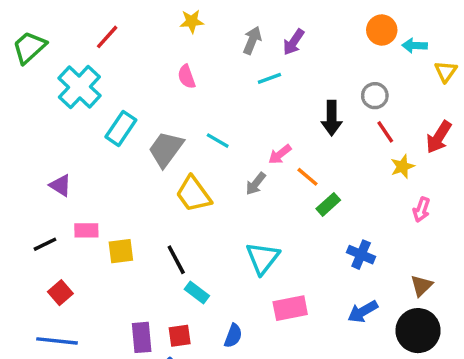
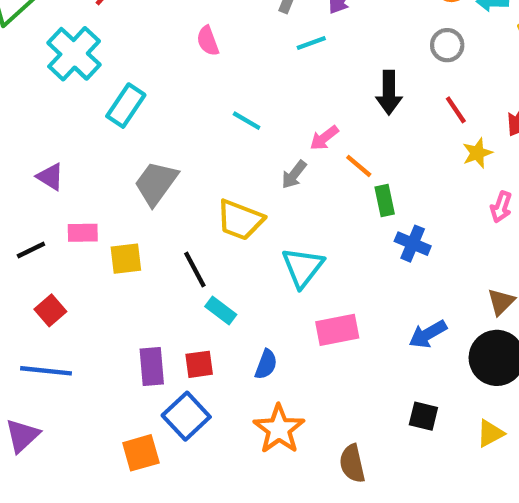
gray circle: (375, 96) -> (447, 45), moved
gray trapezoid: (166, 149) -> (156, 183), moved
yellow trapezoid: (193, 194) -> (240, 220), moved, turned -33
green rectangle: (328, 204) -> (385, 200), turned -60
blue cross: (361, 255) -> (413, 244), moved

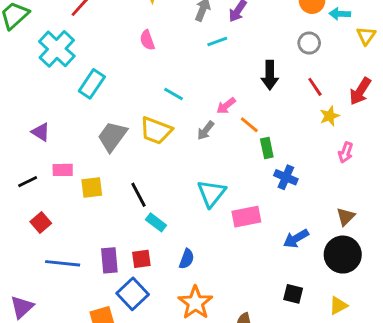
yellow trapezoid: (240, 220) -> (156, 131), moved
pink rectangle: (337, 330) -> (246, 217), moved
blue line: (46, 371) -> (63, 263), moved

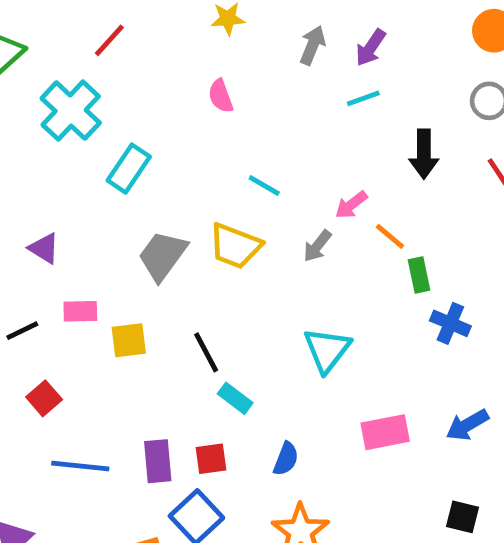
cyan line: (217, 42) -> (363, 98), moved
pink rectangle: (246, 217) -> (385, 432), moved

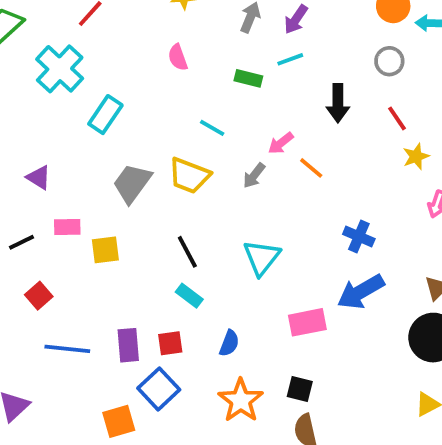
green rectangle: (419, 275) -> (248, 78), moved, turned -64
black line: (206, 352) -> (187, 252), moved
blue arrow: (467, 425) -> (361, 292), moved, size x1.4
black square: (462, 517) -> (300, 389), moved

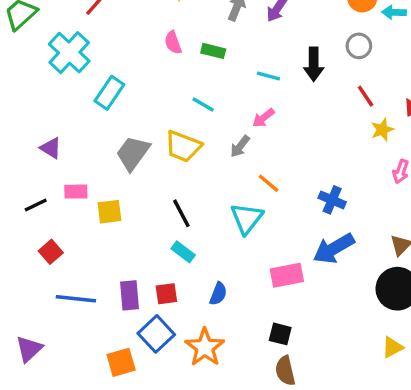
cyan line: (290, 59) -> (268, 76), moved, turned 35
green rectangle: (248, 78) -> (213, 51), moved
black arrow: (338, 103) -> (314, 64), moved
orange line: (311, 168) -> (268, 183), moved
orange star: (241, 400) -> (205, 347), moved

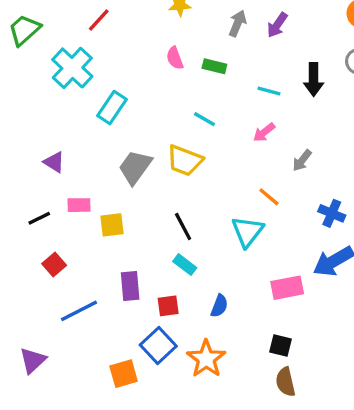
gray arrow: (240, 146) -> (302, 160), moved
purple rectangle: (129, 295) -> (130, 286), moved
blue line: (76, 299) -> (79, 311), turned -33

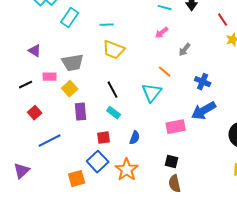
cyan line: (205, 119) -> (107, 25), moved, turned -32
gray trapezoid: (135, 167) -> (73, 63), moved, turned -135
yellow square: (112, 225) -> (70, 89), turned -35
purple rectangle: (130, 286) -> (81, 112), moved

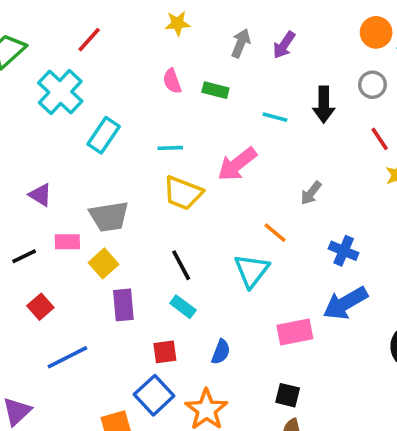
pink arrow: (162, 33) -> (237, 164), moved, size x1.6

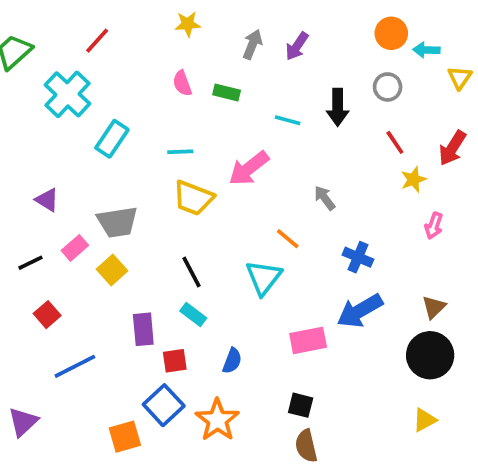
gray arrow: (311, 193) -> (325, 198), turned 105
pink rectangle: (67, 242) -> (75, 248), turned -40
purple rectangle: (123, 305) -> (143, 329), moved

